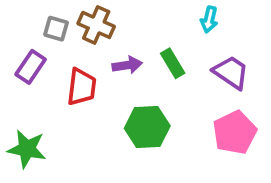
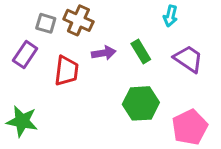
green hexagon: (147, 127) -> (141, 103), moved
pink pentagon: (235, 133) -> (190, 127), moved

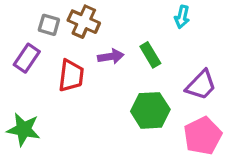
purple trapezoid: (188, 59) -> (201, 85), moved, turned 100

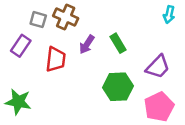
cyan arrow: (182, 17) -> (169, 15), moved
purple arrow: (111, 57) -> (87, 44), turned 132

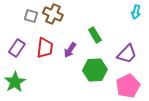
purple arrow: (87, 44) -> (70, 50), moved
purple rectangle: (21, 46) -> (17, 48), moved
green star: (18, 102) -> (15, 82), turned 30

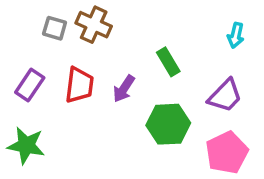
cyan arrow: (136, 12) -> (236, 35), moved
green star: (15, 82) -> (26, 145), turned -30

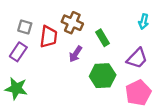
brown cross: (94, 25) -> (72, 23), moved
gray square: (55, 28) -> (25, 27), moved
red trapezoid: (79, 85) -> (49, 37), moved

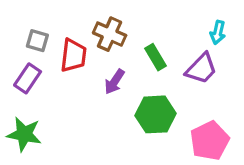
purple trapezoid: (137, 58) -> (201, 69), moved

